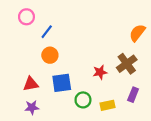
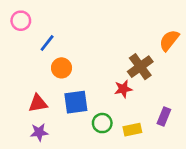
pink circle: (26, 17) -> (21, 21), moved
blue line: (47, 32) -> (47, 43), moved
brown cross: (127, 64) -> (140, 67), moved

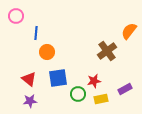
blue line: (47, 43) -> (36, 33), turned -32
red star: (123, 89) -> (94, 81), moved
red triangle: (38, 103) -> (29, 79), turned 49
purple rectangle: (164, 116) -> (125, 89), turned 40

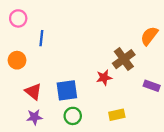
orange circle: (47, 52) -> (17, 60), moved
red star: (94, 81) -> (104, 78), moved
purple rectangle: (125, 89) -> (152, 86), moved, turned 48
green circle: (78, 94) -> (73, 116), moved

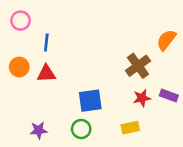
red star: (104, 78) -> (142, 98), moved
blue square: (67, 90) -> (90, 101), moved
red triangle: (33, 92) -> (46, 74), moved, turned -42

